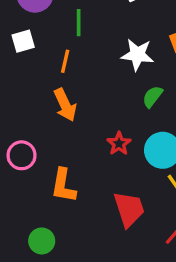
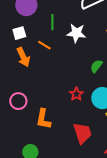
white star: (137, 55) -> (76, 33), moved
orange line: (65, 61) -> (44, 45), turned -72
orange arrow: (65, 105) -> (23, 57), moved

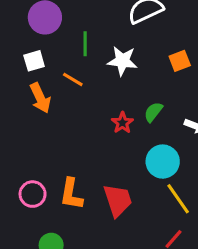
red star: (76, 94) -> (122, 123), moved
pink circle: (18, 101) -> (33, 194), moved
red trapezoid: (82, 133) -> (118, 200), moved

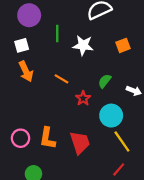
orange line: (73, 79) -> (62, 79), moved
red star: (122, 123) -> (83, 98), moved

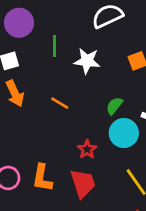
red star: (83, 98) -> (87, 149), moved
cyan circle: (111, 116) -> (124, 133), moved

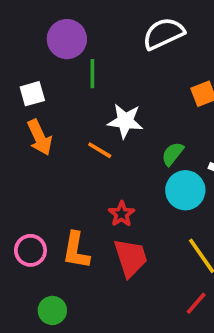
purple circle: (19, 23) -> (67, 39), moved
white star: (87, 61) -> (125, 121), moved
red star: (87, 149) -> (122, 214), moved

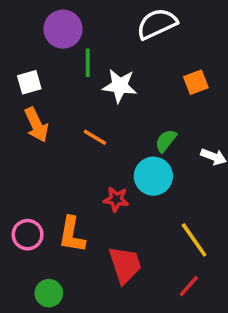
white star: (125, 121) -> (120, 86), moved
cyan circle: (185, 190) -> (153, 176), moved
red star: (122, 214) -> (116, 199), turned -30
red trapezoid: (131, 258) -> (125, 265), moved

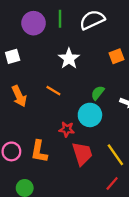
green line: (88, 63) -> (60, 19), moved
white star: (120, 86) -> (69, 59), turned 30
orange arrow: (36, 125) -> (19, 96), moved
red trapezoid: (125, 265) -> (82, 154), moved

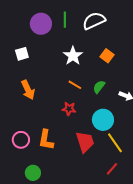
orange square: (116, 56) -> (107, 56), moved, turned -32
orange line: (53, 91) -> (75, 85), moved
cyan circle: (90, 115) -> (103, 120), moved
red star: (67, 129) -> (69, 109), moved

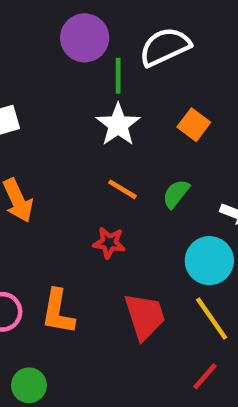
green line: (65, 20) -> (118, 76), moved
purple circle: (41, 24) -> (85, 38), moved
cyan circle: (103, 120) -> (209, 261), moved

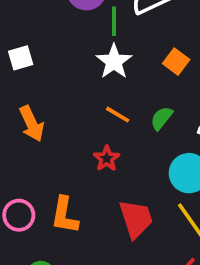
red star: (109, 243) -> (107, 158), turned 30

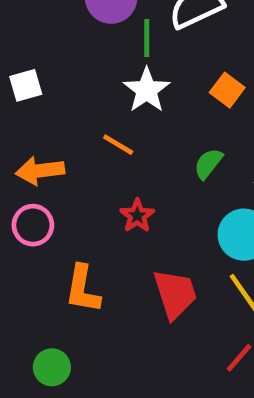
orange line: (118, 115) -> (118, 145), moved
orange arrow: (32, 124) -> (40, 171), turned 108
pink circle: (19, 215) -> (33, 225), moved

